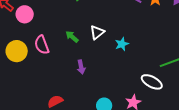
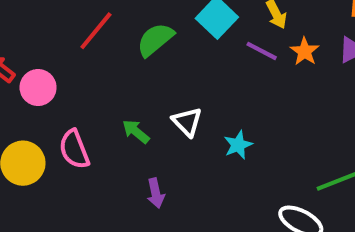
white triangle: (97, 32) -> (187, 122), turned -35

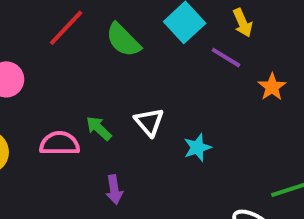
green semicircle: (155, 40) -> (123, 40), turned -99
orange star: (305, 51) -> (272, 87), moved
pink semicircle: (74, 149) -> (60, 143), moved, turned 108

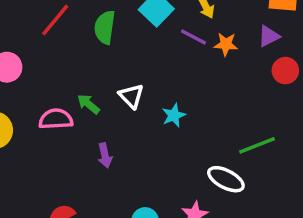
green semicircle: (123, 40) -> (105, 27), turned 56
orange star: (272, 87) -> (226, 44), moved, turned -30

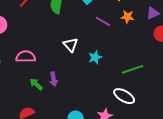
purple line: (193, 37) -> (103, 21), moved
green arrow: (88, 104) -> (36, 84), moved
green line: (257, 145) -> (133, 69), moved

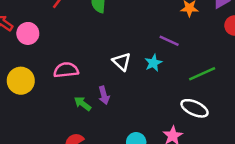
purple line: (103, 21) -> (169, 41), moved
white triangle: (71, 45) -> (122, 62), moved

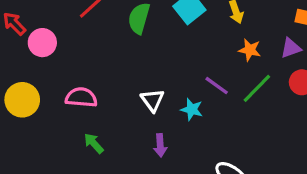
cyan star: (153, 63) -> (192, 109), turned 30
green line: (202, 74) -> (257, 88), moved, turned -32
purple arrow: (104, 95) -> (160, 145), moved

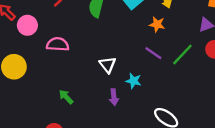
orange star: (250, 50) -> (157, 24), moved
pink semicircle: (81, 97) -> (58, 44), moved
cyan star: (192, 109) -> (134, 81), moved

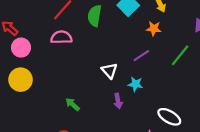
pink circle: (27, 25) -> (21, 48), moved
pink semicircle: (58, 44) -> (61, 37), moved
purple line: (153, 53) -> (141, 56), moved, turned -63

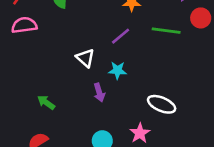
green line: (180, 55) -> (166, 31), turned 65

